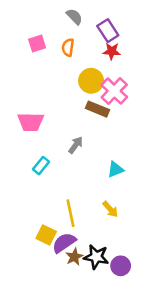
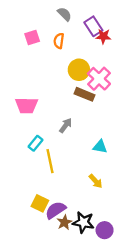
red star: (112, 51) -> (103, 36), moved
cyan triangle: (115, 169) -> (100, 147), turned 32
yellow line: (71, 213) -> (50, 161), moved

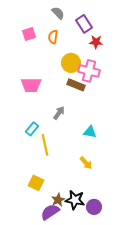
red star: (103, 36) -> (96, 42), moved
pink cross: (99, 79) -> (89, 71), turned -30
pink trapezoid: (27, 105) -> (31, 85), moved
purple semicircle: (56, 210) -> (50, 212), moved

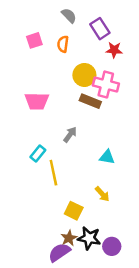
yellow square: (36, 183) -> (74, 211), moved

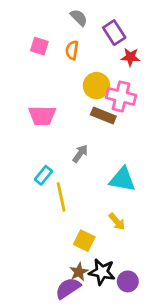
pink square: (34, 40) -> (39, 46), turned 35
cyan triangle: (107, 157) -> (122, 179), size x1.5

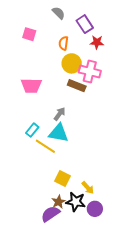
orange semicircle: (72, 50) -> (64, 43), moved
cyan triangle: (122, 179) -> (58, 133), moved
yellow line: (61, 197) -> (45, 146), turned -45
yellow arrow: (117, 222) -> (88, 188), moved

